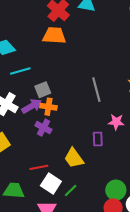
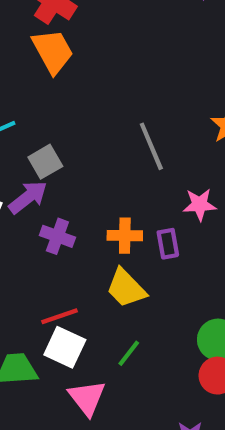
orange trapezoid: (54, 35) -> (53, 51), turned 65
orange cross: (48, 107) -> (125, 236), moved
white square: (51, 184) -> (65, 347), moved

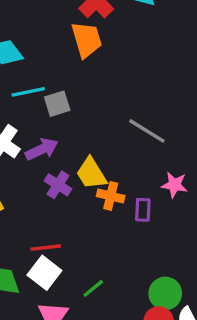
gray line: (151, 146) -> (147, 131), turned -48
gray square: (45, 162) -> (57, 104), moved
yellow trapezoid: (126, 288) -> (91, 173), moved

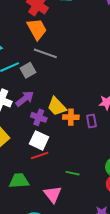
gray line: (147, 131) -> (45, 53), moved
white square: (44, 273) -> (39, 140), moved
green line: (93, 288) -> (73, 173), turned 64

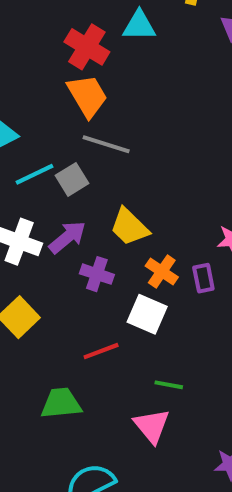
yellow trapezoid: (57, 106) -> (129, 227), moved
orange cross: (71, 117) -> (162, 272), turned 35
white square: (39, 140) -> (147, 314), moved
pink triangle: (53, 194) -> (152, 426), moved

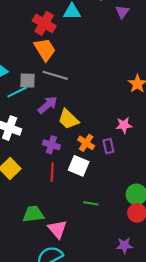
gray square: (72, 179) -> (28, 81), moved, turned 35
purple arrow: (67, 237) -> (48, 105), moved
red line: (101, 351) -> (52, 172), moved, turned -66
pink triangle: (152, 426) -> (57, 229), moved

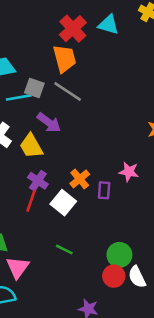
purple arrow: (48, 105) -> (49, 123), turned 60
yellow trapezoid: (68, 119) -> (31, 146), moved
purple cross: (51, 145) -> (38, 181), moved

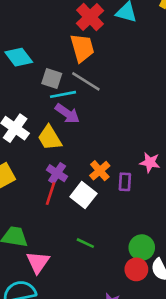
cyan line: (19, 97) -> (63, 94), moved

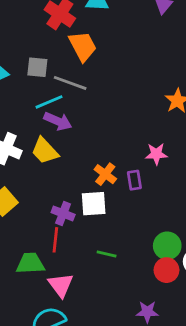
orange trapezoid: (82, 48) -> (83, 46), moved
gray square: (52, 78) -> (37, 67), moved
purple cross: (57, 173) -> (63, 213), moved
red line: (51, 194) -> (55, 240), moved
white square: (83, 195) -> (94, 204), turned -30

